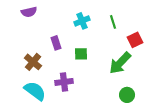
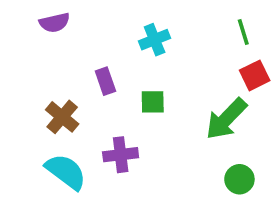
green line: (113, 22) -> (243, 32), moved

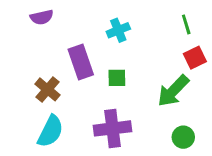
purple rectangle: (105, 81) -> (81, 62), size x1.6
purple cross: (121, 155) -> (112, 128), moved, size x1.4
cyan semicircle: (66, 172) -> (50, 131), turned 80

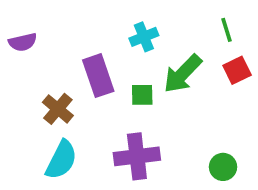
purple semicircle: (42, 17) -> (23, 42), moved
green arrow: (173, 91) -> (183, 74), moved

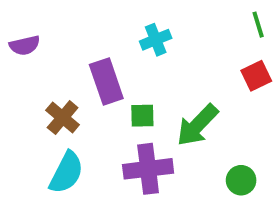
green line: (227, 30) -> (258, 25), moved
green arrow: (183, 74) -> (197, 125), moved
green square: (142, 95) -> (142, 116), moved

